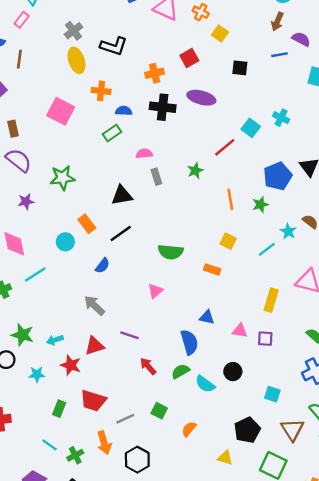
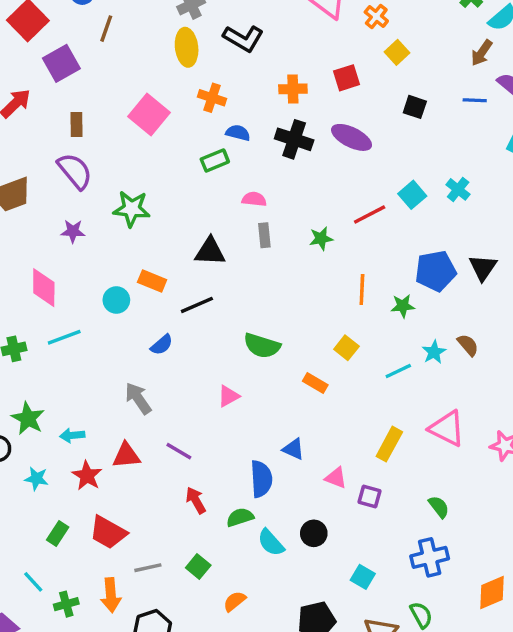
orange rectangle: (87, 224) -> (152, 281), turned -42

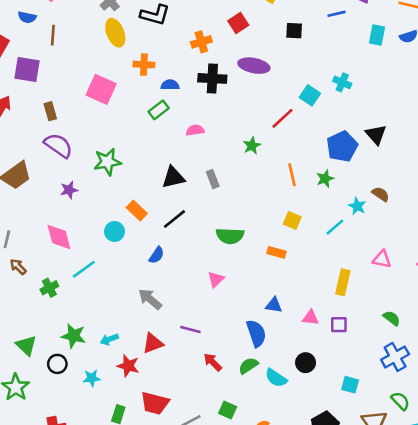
purple square: (61, 63) -> (27, 70), turned -36
gray rectangle: (264, 235) -> (213, 179), moved
orange rectangle: (152, 281) -> (137, 211), turned 36
pink triangle: (447, 428) -> (382, 259), size x0.7

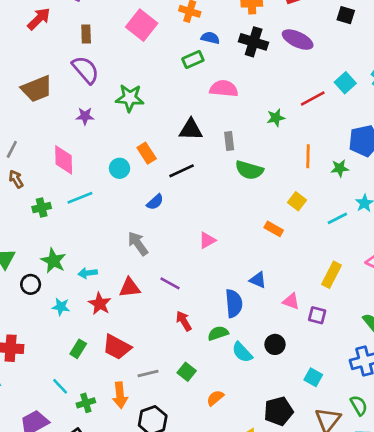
pink semicircle: (195, 130) -> (224, 89), size x1.5
green semicircle: (230, 236) -> (249, 170), moved

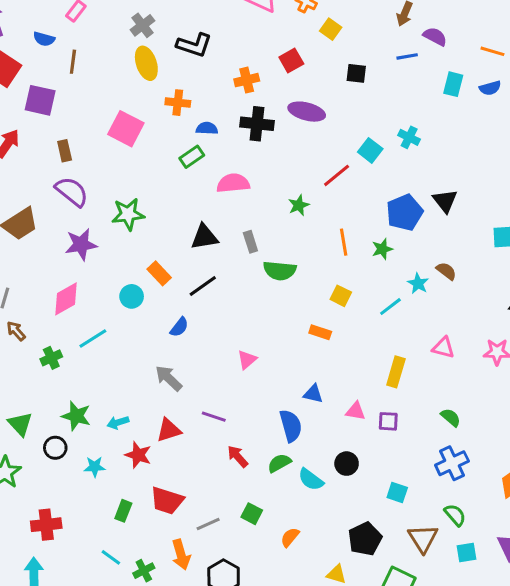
purple star: (85, 116) -> (81, 244), size x1.5
pink diamond: (64, 160) -> (66, 299), turned 72

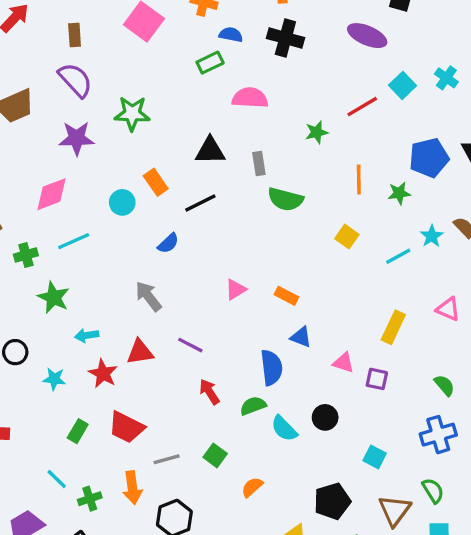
purple ellipse: (307, 112) -> (367, 36), moved
orange rectangle: (320, 332) -> (286, 296), moved
green star: (76, 416) -> (54, 297), moved

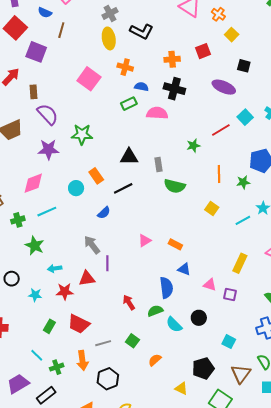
brown rectangle: (75, 35) -> (34, 92), moved
pink semicircle: (250, 98) -> (157, 113), moved
purple line: (190, 345) -> (107, 263), moved, turned 63
red star: (103, 374) -> (65, 291), turned -30

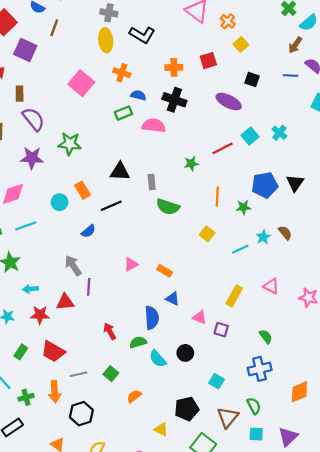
gray cross: (110, 13) -> (109, 13), turned 35

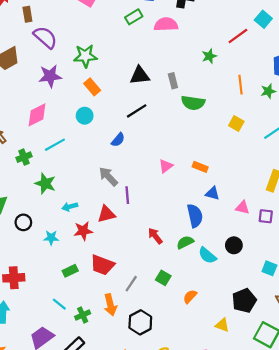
orange rectangle: (83, 190) -> (92, 87), moved
green rectangle: (21, 352) -> (70, 271), turned 40
gray line: (78, 374) -> (131, 284), turned -35

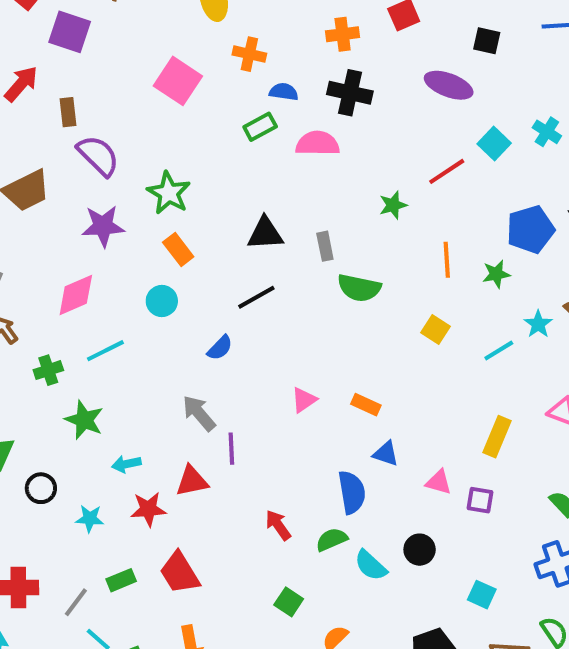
green star: (85, 56) -> (169, 193), turned 30
red trapezoid: (102, 265) -> (180, 573), turned 35
gray line: (131, 284) -> (76, 602), moved

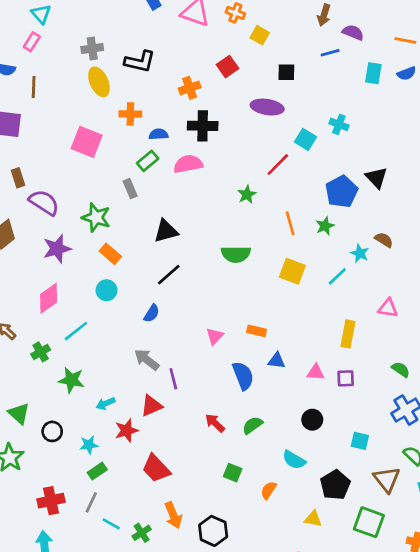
gray rectangle: (325, 246) -> (130, 189), moved
yellow square: (436, 329) -> (292, 271), size x1.4
blue semicircle: (352, 492) -> (243, 376), moved
cyan semicircle: (371, 565) -> (294, 460), moved
green rectangle: (121, 580) -> (97, 471), moved

